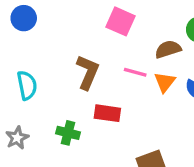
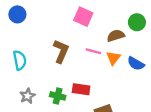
red rectangle: (107, 113) -> (81, 89), moved
green cross: (68, 133) -> (58, 96), moved
gray star: (17, 138) -> (27, 96), moved

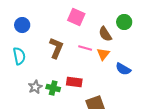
blue circle: (17, 14) -> (22, 25), moved
brown semicircle: (116, 36) -> (105, 34), turned -105
blue semicircle: (136, 64) -> (123, 69), moved
gray star: (27, 96) -> (35, 87), moved

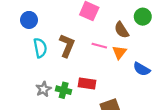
cyan semicircle: (19, 56) -> (40, 48), moved

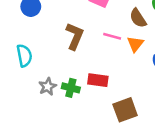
cyan semicircle: (40, 48) -> (24, 56), moved

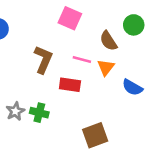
red rectangle: (98, 80) -> (70, 85), moved

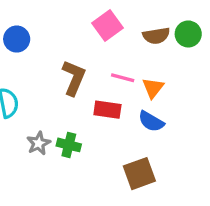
pink square: (70, 18) -> (107, 26), turned 30
brown semicircle: (108, 41) -> (156, 36), moved, turned -66
blue semicircle: (132, 87) -> (151, 121), moved

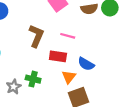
orange triangle: (153, 88) -> (69, 77), moved
gray star: (39, 143) -> (14, 87), moved

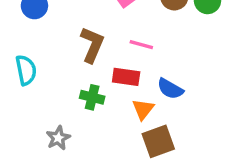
green cross: (33, 79) -> (92, 97), moved
gray star: (14, 87) -> (58, 138), moved

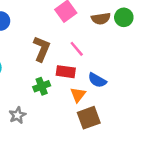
pink line: (141, 45) -> (77, 49), turned 35
green cross: (92, 97) -> (42, 86), turned -35

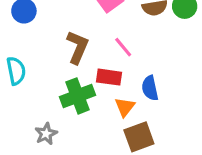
blue semicircle: (97, 80) -> (150, 88), turned 48
green cross: (42, 86) -> (77, 96), size x1.5

